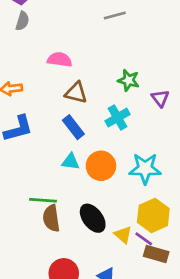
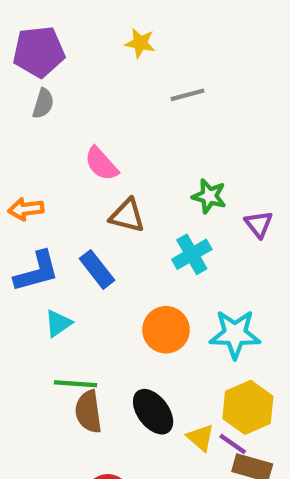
pink semicircle: (60, 60) -> (101, 164), turned -140
blue rectangle: (73, 127) -> (97, 269), moved
cyan triangle: (71, 162) -> (58, 323), moved, turned -42

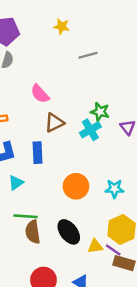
brown triangle: (127, 216) -> (54, 123), turned -40
cyan cross: (192, 254) -> (90, 130), moved
blue rectangle: (97, 269) -> (38, 153), turned 35
cyan star: (235, 334) -> (114, 189), size x0.7
yellow triangle: (200, 438) -> (95, 246), turned -49

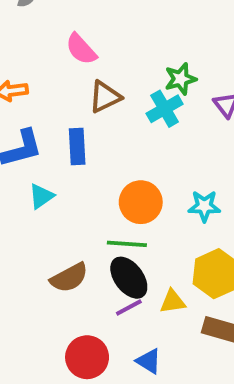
green star: (100, 112) -> (180, 79), turned -30
green line: (25, 216) -> (127, 244), moved
brown semicircle: (33, 232) -> (69, 278), turned -110
purple line: (113, 250) -> (129, 307), moved, turned -63

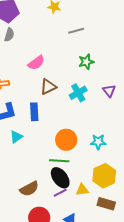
pink semicircle: (81, 49) -> (36, 63), turned -84
green star: (180, 79) -> (86, 62), moved
brown semicircle: (69, 278) -> (29, 189), moved

